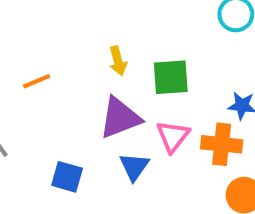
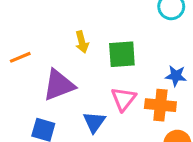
purple triangle: (120, 118) -> (59, 85), moved

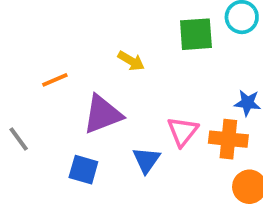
yellow arrow: (82, 42) -> (131, 61), turned -45
green square: (122, 54) -> (196, 34), moved

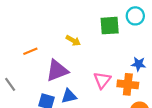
blue triangle: (146, 160) -> (69, 96), moved, turned 42

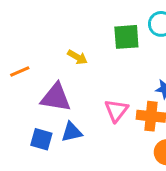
purple triangle: (57, 70) -> (56, 97), turned 30

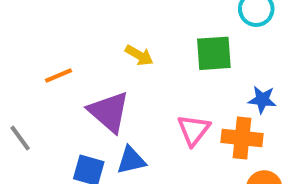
green square: (126, 37) -> (214, 53), moved
purple triangle: (56, 97) -> (109, 112), turned 32

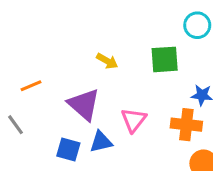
orange line: (58, 75) -> (31, 86), moved
pink triangle: (194, 130) -> (134, 120), moved

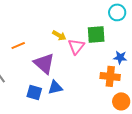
orange line: (31, 86) -> (18, 45), moved
pink triangle: (134, 120) -> (76, 46), moved

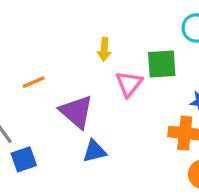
yellow arrow: (59, 35) -> (104, 49), moved, turned 64
blue square: (34, 92) -> (24, 159), moved, turned -35

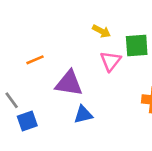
yellow arrow: (104, 49) -> (101, 31), moved, turned -66
purple triangle: (76, 112) -> (69, 83), turned -32

